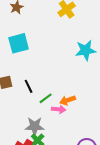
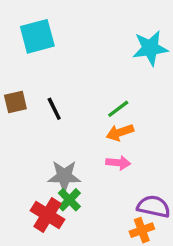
green line: (46, 98) -> (118, 109), moved
pink arrow: (59, 109) -> (118, 163), moved

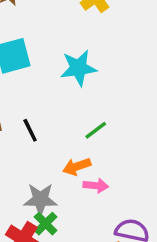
cyan star: (150, 48) -> (78, 68), moved
orange arrow: (120, 132) -> (77, 167), moved

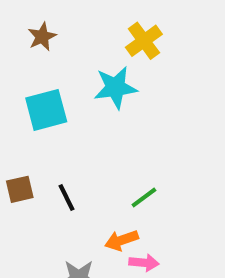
cyan star: (78, 68) -> (115, 88), moved

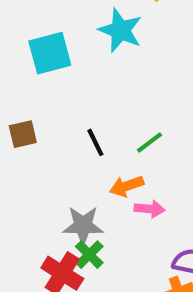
cyan star: (115, 88) -> (120, 30), turned 30
black line: (67, 197) -> (95, 142), moved

